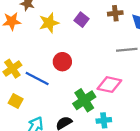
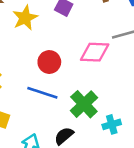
blue line: (37, 78) -> (42, 93), moved
pink diamond: (109, 85) -> (95, 52), moved

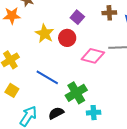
yellow star: (25, 18) -> (45, 34), moved, turned -30
red circle: (49, 62) -> (67, 38), moved

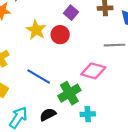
pink diamond: (93, 56) -> (93, 71), moved

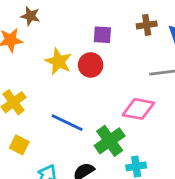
purple square: (71, 13) -> (102, 35), turned -32

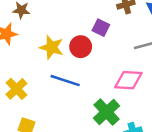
purple square: (102, 35) -> (101, 28), moved, turned 30
blue line: (67, 123) -> (65, 81), moved

